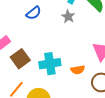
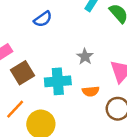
gray star: (68, 16) -> (85, 57), moved

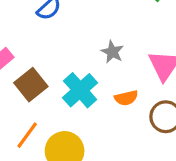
cyan cross: (58, 81) -> (80, 90), turned -30

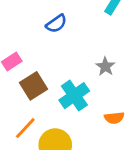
orange semicircle: (126, 98) -> (114, 118), moved

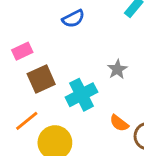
orange semicircle: (114, 118) -> (119, 123), turned 36

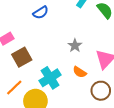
cyan cross: (81, 95) -> (50, 78), moved
orange semicircle: (119, 123) -> (80, 72), moved

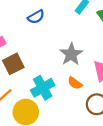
gray star: (75, 46) -> (71, 54), size x1.5

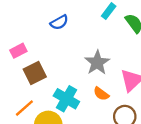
cyan cross: (43, 88) -> (66, 99), turned -30

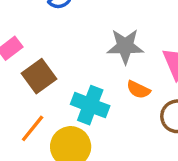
gray star: (97, 63) -> (125, 46), turned -30

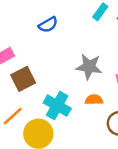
orange semicircle: (138, 90) -> (94, 100), turned 144

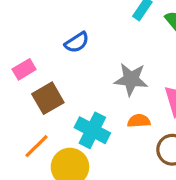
blue semicircle: (48, 25) -> (77, 42), moved

